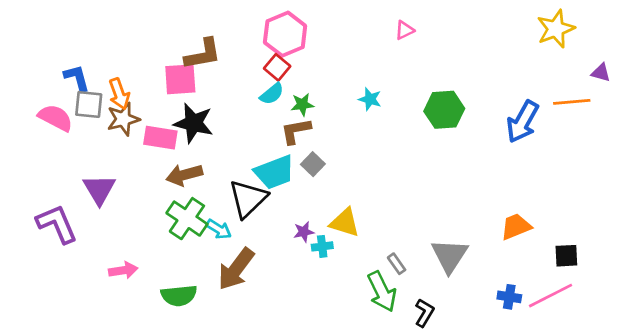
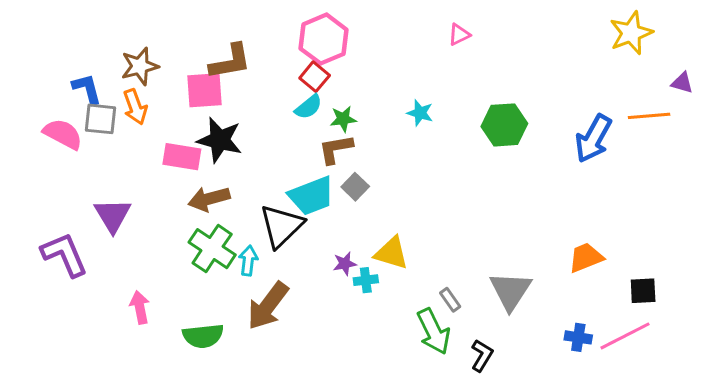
brown star: (123, 119) -> (140, 66), moved
cyan arrow: (219, 229) -> (248, 261), turned -115
pink arrow: (123, 270) -> (140, 307), turned -92

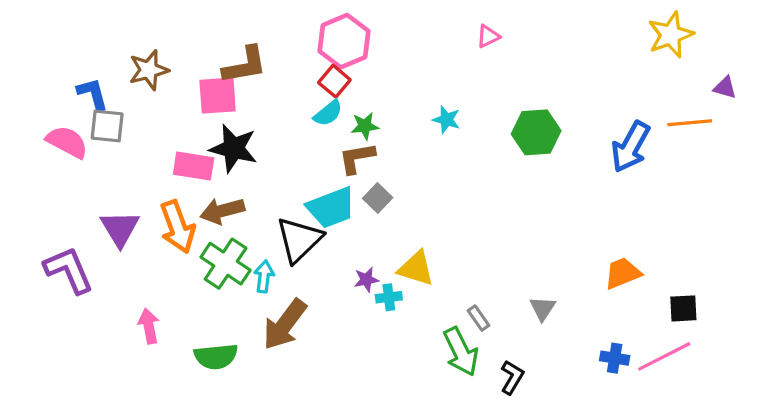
orange arrow: (135, 107) -> (178, 227), moved, size x1.4
gray triangle: (510, 291) -> (542, 308), size x0.6

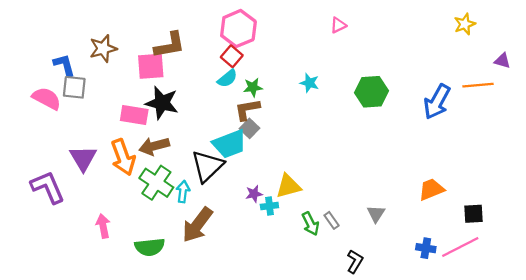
yellow star: (671, 35) -> (465, 24), size x0.7
gray square: (378, 198) -> (250, 128), moved
yellow triangle: (416, 268) -> (288, 186), turned -32
green arrow: (461, 352) -> (311, 224), moved, size x0.7

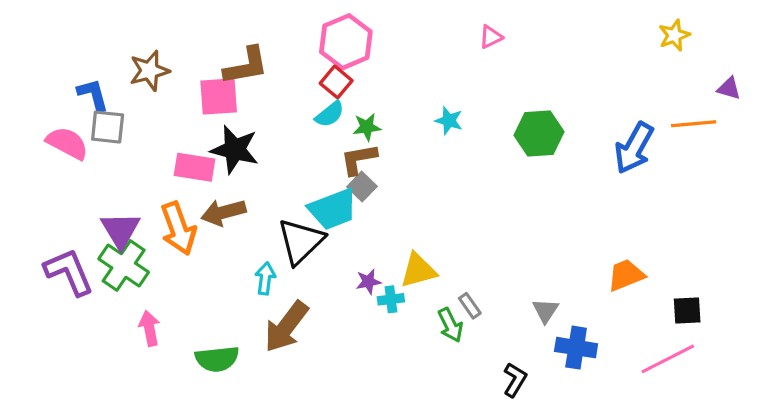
green cross: (156, 183) -> (124, 265), moved
gray rectangle: (332, 220) -> (470, 306), moved
blue cross: (426, 248) -> (576, 348), moved, size x1.4

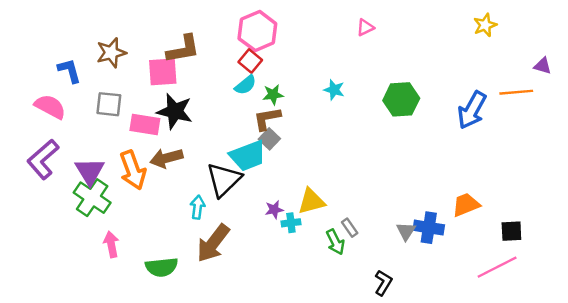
yellow star: (674, 35) -> (485, 25), moved
gray square: (108, 127) -> (109, 104), moved
purple L-shape: (69, 272) -> (43, 159), moved, turned -108
blue cross: (576, 348) -> (429, 228), moved

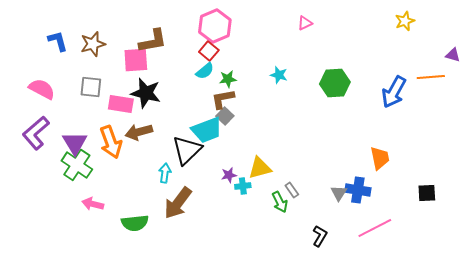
blue L-shape: (69, 71) -> (58, 41), moved
orange trapezoid: (466, 205) -> (380, 158), moved, turned 100
pink arrow: (111, 244) -> (93, 204), turned -65
pink line: (497, 267) -> (375, 228), moved

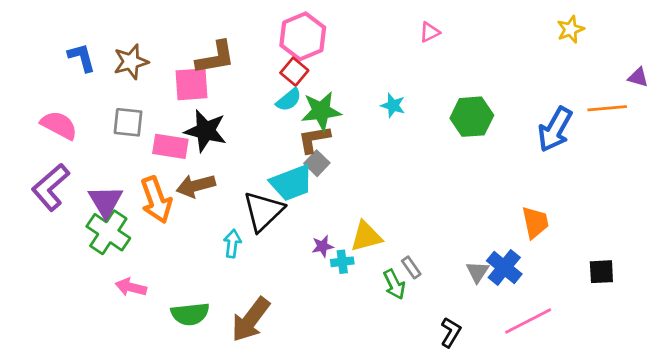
green star: (228, 79) -> (321, 111), size x1.6
blue cross: (358, 190) -> (504, 267), turned 30
brown arrow: (178, 203) -> (251, 320), moved

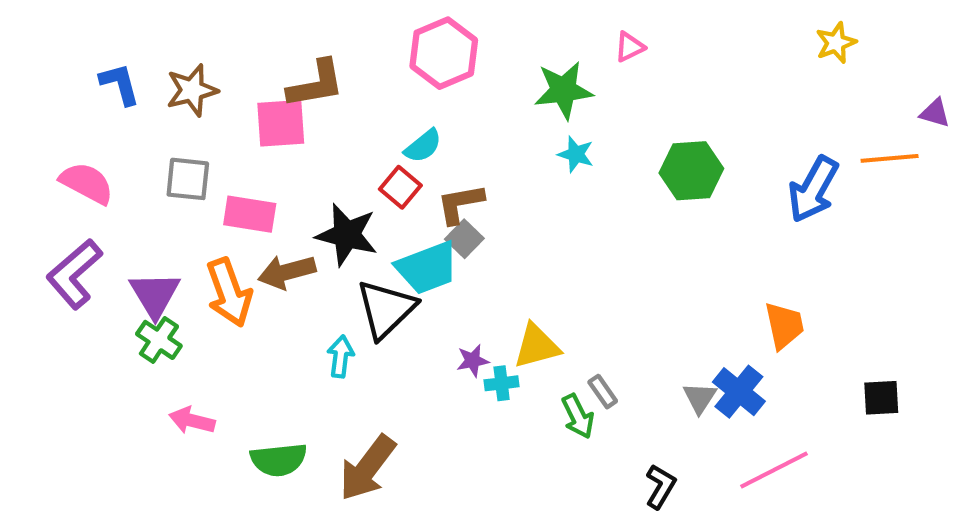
red square: (294, 72) -> (400, 187), moved
green star: (321, 111) -> (563, 90), moved
black star: (206, 131) -> (347, 235), moved
green cross: (108, 232) -> (159, 340), size x0.7

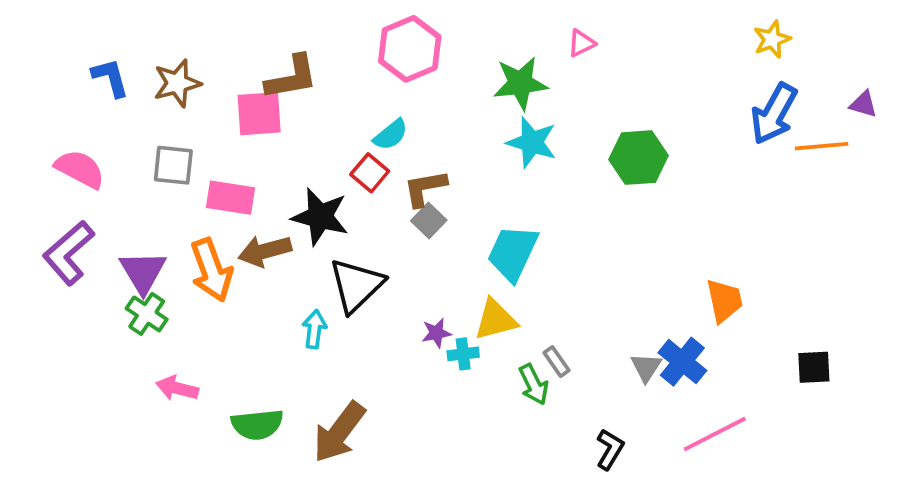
cyan star: (576, 154) -> (532, 142), size x1.5
blue arrow: (813, 189) -> (774, 114), moved
cyan trapezoid: (427, 268) -> (513, 253), moved, turned 136

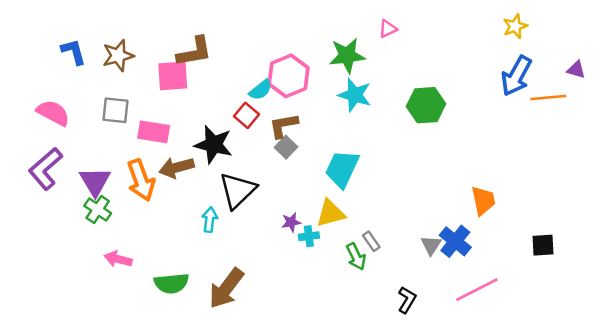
pink hexagon: (410, 49) -> (289, 76), moved

